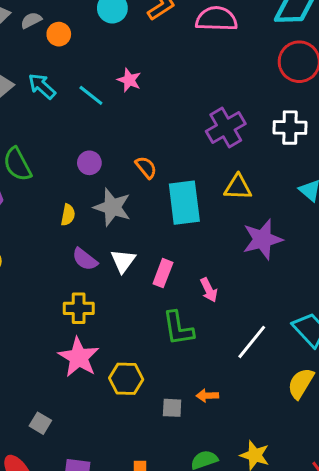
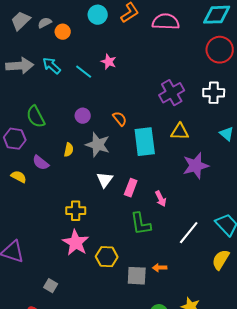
purple semicircle: (85, 259) -> (41, 163), moved
gray square: (172, 408) -> (137, 276), size x1.5

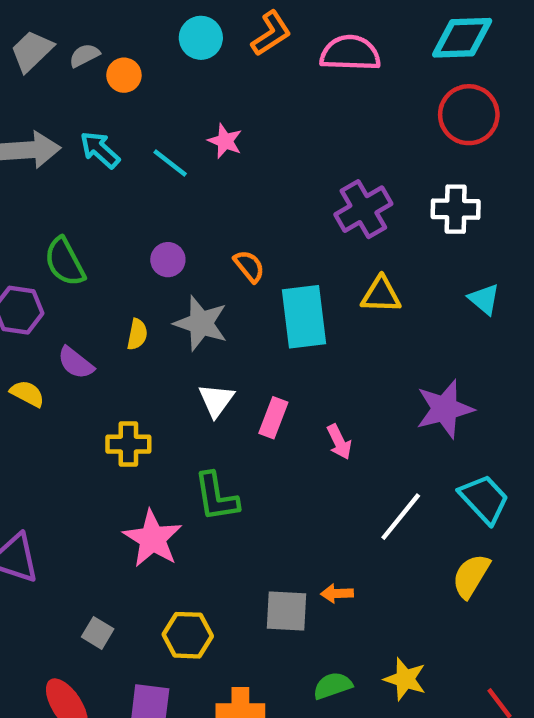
purple star: (196, 166) -> (445, 409), moved
yellow cross: (76, 211) -> (128, 444), moved
green L-shape: (141, 224) -> (216, 497), moved
yellow hexagon: (107, 257) -> (188, 635), moved

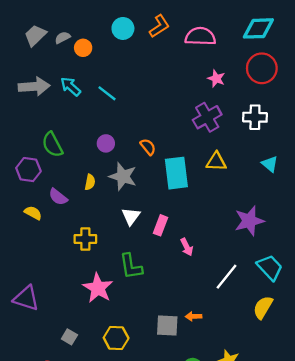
pink star: (225, 141) -> (216, 79), moved
pink arrow: (339, 442) -> (187, 247), moved

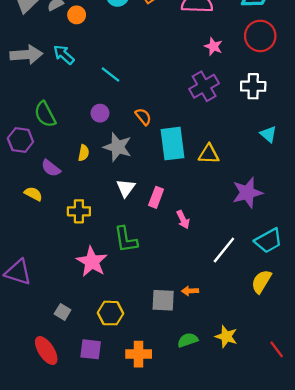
cyan line: (107, 93) -> (111, 75), moved
yellow triangle: (216, 162) -> (209, 154), moved
yellow semicircle: (33, 213) -> (33, 194), moved
cyan trapezoid: (270, 267) -> (268, 241), turned 104

